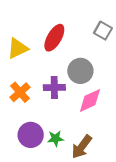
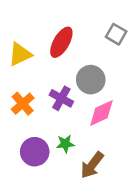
purple cross: (54, 87) -> (61, 98), turned 30
green star: (56, 138) -> (65, 144), moved

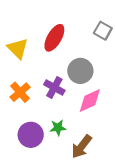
yellow triangle: (20, 54) -> (18, 48), turned -50

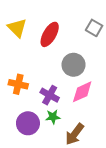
yellow triangle: (18, 48) -> (17, 28), moved
purple cross: (54, 87) -> (50, 95), moved
orange cross: (20, 92) -> (18, 84), turned -36

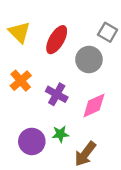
gray circle: (74, 65) -> (89, 60), moved
orange cross: (18, 84) -> (21, 81), moved, turned 36
purple cross: (50, 95) -> (57, 94), moved

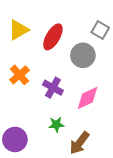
yellow triangle: (19, 32) -> (18, 30), turned 45
purple circle: (32, 141) -> (15, 139), moved

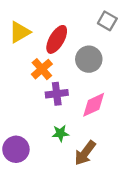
gray square: (100, 30) -> (107, 21), moved
orange cross: (20, 75) -> (42, 69), moved
purple cross: (53, 88) -> (57, 94), turned -36

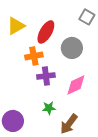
orange cross: (42, 69) -> (34, 56), turned 30

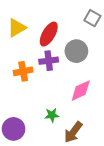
orange cross: (34, 56) -> (23, 71), moved
purple cross: (46, 76) -> (49, 61), moved

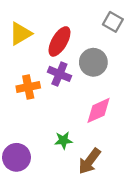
purple cross: (49, 61) -> (59, 74), turned 30

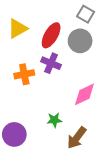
gray square: (113, 22) -> (86, 14), moved
gray circle: (93, 62) -> (80, 41), moved

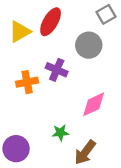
gray square: (86, 14) -> (106, 14), moved, turned 30
red ellipse: (51, 35) -> (51, 22), moved

